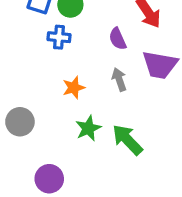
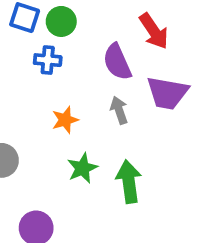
purple semicircle: (118, 39) -> (117, 62), size x1.4
green arrow: (127, 140) -> (129, 182), turned 36

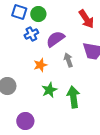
blue cross: (48, 60) -> (31, 34), turned -32
purple semicircle: (117, 62) -> (55, 39), moved, turned 78

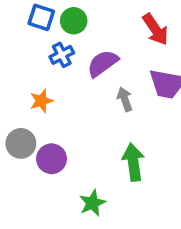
orange star: (40, 65) -> (41, 101), moved
green star: (49, 90) -> (92, 203), moved
purple circle: (25, 121) -> (52, 159), moved

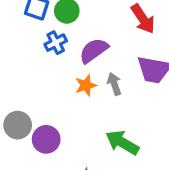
orange star: (41, 101) -> (86, 85), moved
green arrow: (133, 162) -> (122, 143), turned -52

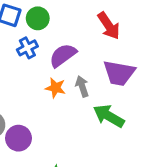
orange star: (86, 85) -> (55, 88), turned 30
green arrow: (122, 143) -> (109, 116), moved

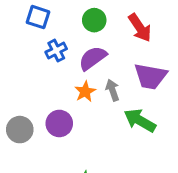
green circle: (38, 18) -> (94, 20), moved
orange star: (55, 88) -> (85, 92), turned 30
purple circle: (18, 138) -> (59, 123), moved

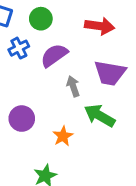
green circle: (94, 20) -> (41, 19), moved
red arrow: (140, 28) -> (100, 26), turned -48
orange star: (85, 92) -> (63, 136), moved

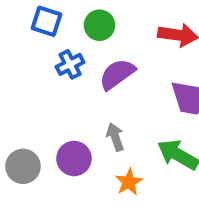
gray arrow: (73, 86) -> (115, 137), moved

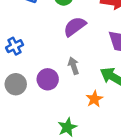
blue cross: (70, 64) -> (15, 46), moved
orange star: (129, 182) -> (94, 99), moved

